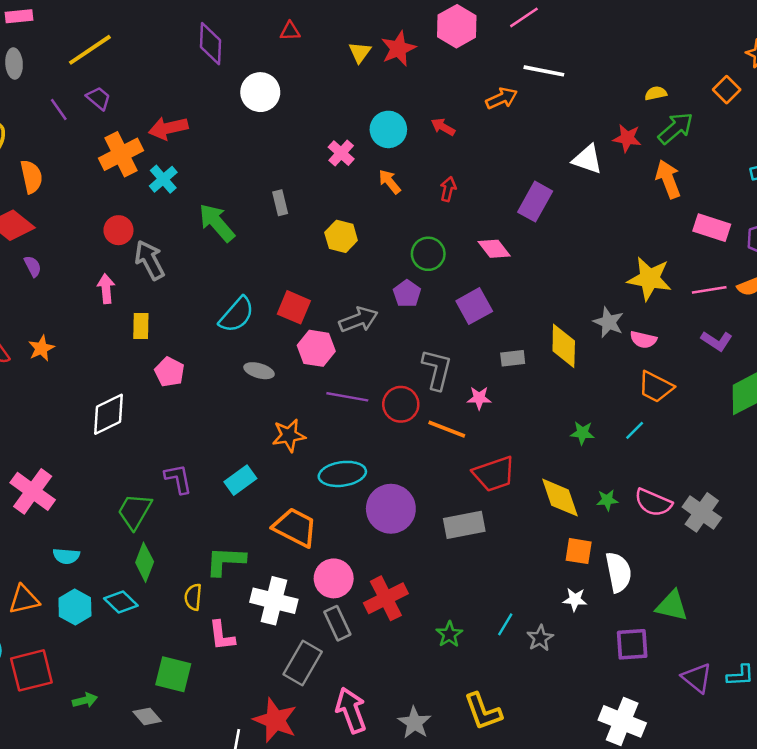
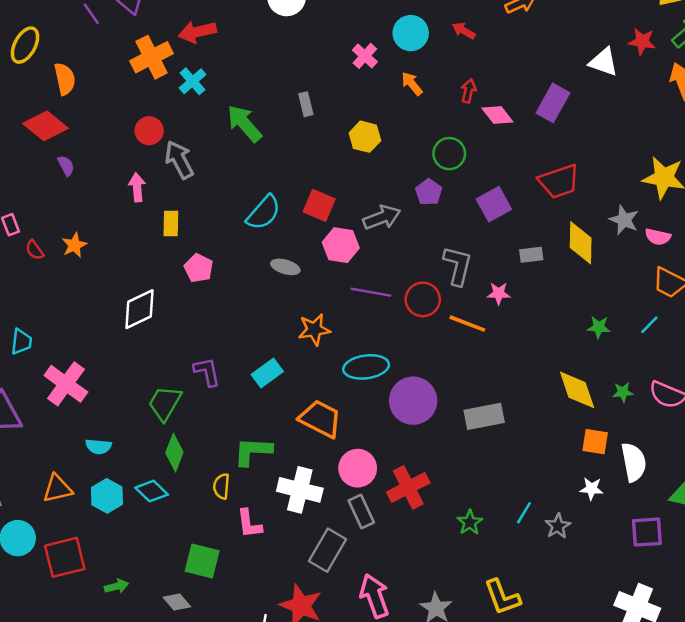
pink diamond: (494, 249) -> (497, 115), moved
red trapezoid: (494, 474) -> (559, 181), moved

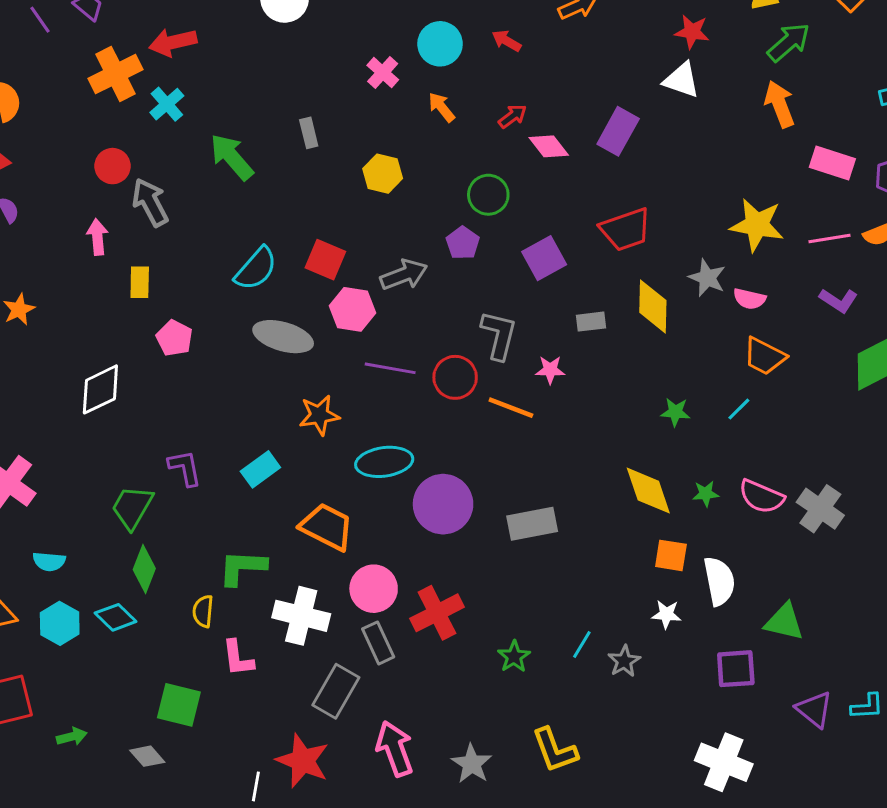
red star: (642, 41) -> (692, 32), moved
red arrow: (469, 91) -> (512, 116), turned 40
gray ellipse: (285, 267) -> (283, 337), size x1.6

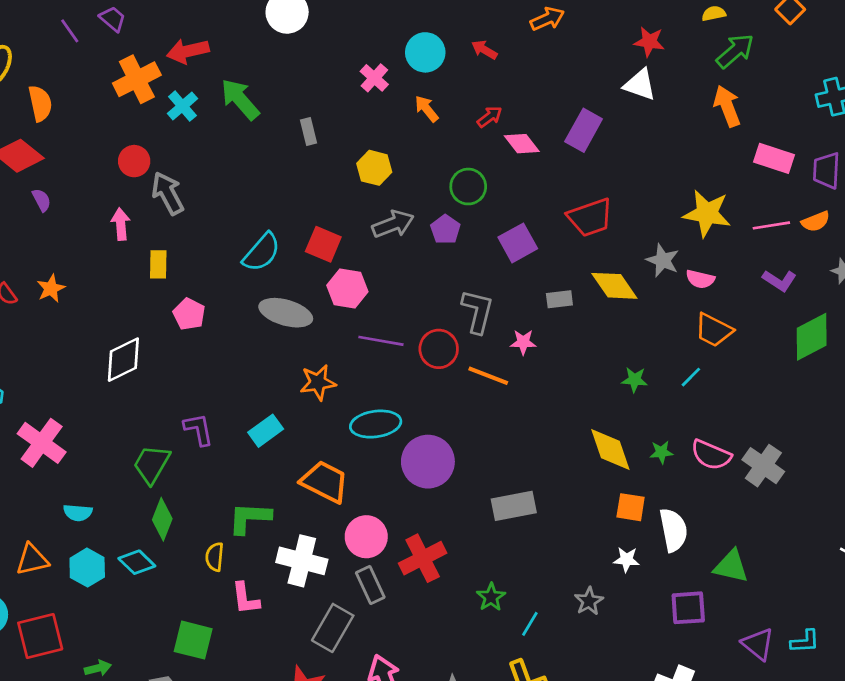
green arrow: (232, 157) -> (240, 99), moved
gray arrow: (404, 275) -> (393, 224), moved
yellow diamond: (653, 306) -> (614, 286), turned -36
gray rectangle: (532, 524) -> (514, 506), moved
cyan line: (582, 645) -> (530, 624), moved

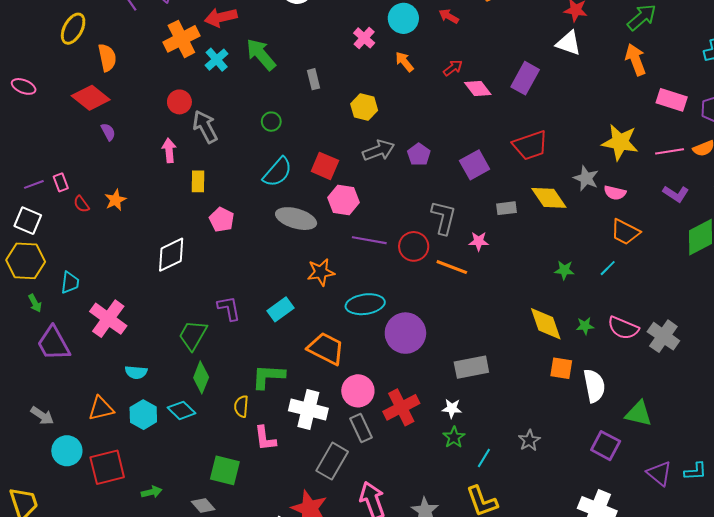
green circle: (468, 187) -> (271, 122), moved, size x0.7
white star: (626, 560) -> (452, 408), moved
purple square: (688, 608) -> (606, 446), turned 32

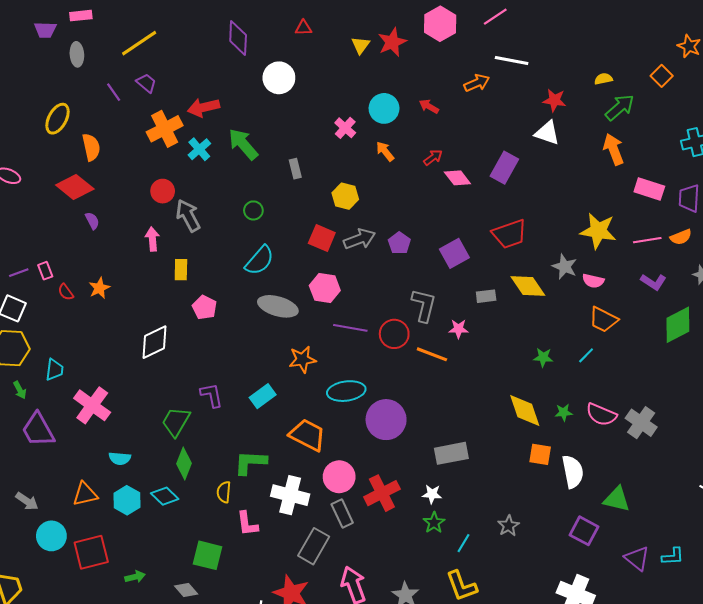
red square: (325, 166) -> (322, 238), moved

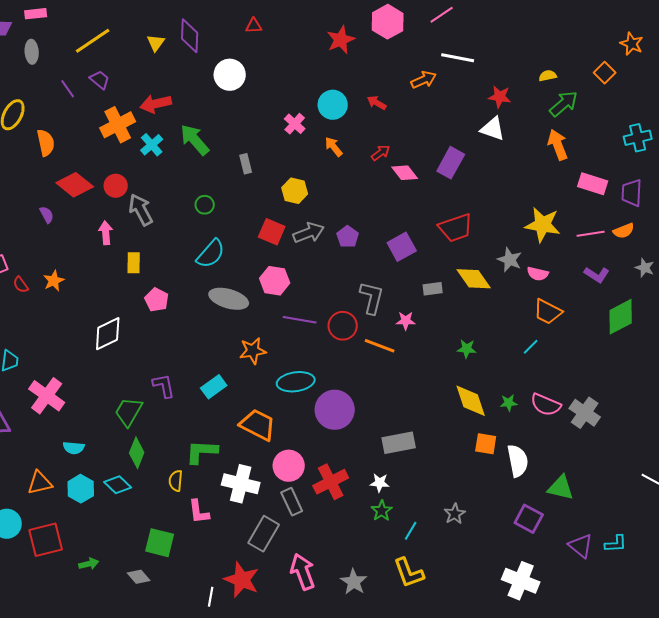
yellow triangle: (361, 45) -> (156, 43), moved
red diamond: (75, 187) -> (75, 185), moved
green star: (543, 357) -> (467, 349), moved

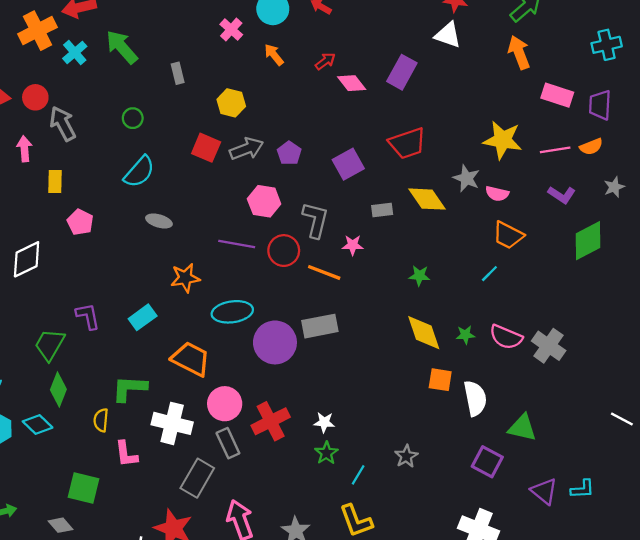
gray star: (645, 268) -> (614, 187), turned 30
pink hexagon: (275, 281) -> (264, 201), moved
gray ellipse: (229, 299) -> (159, 221), size x0.6
gray rectangle: (399, 443) -> (320, 326), moved

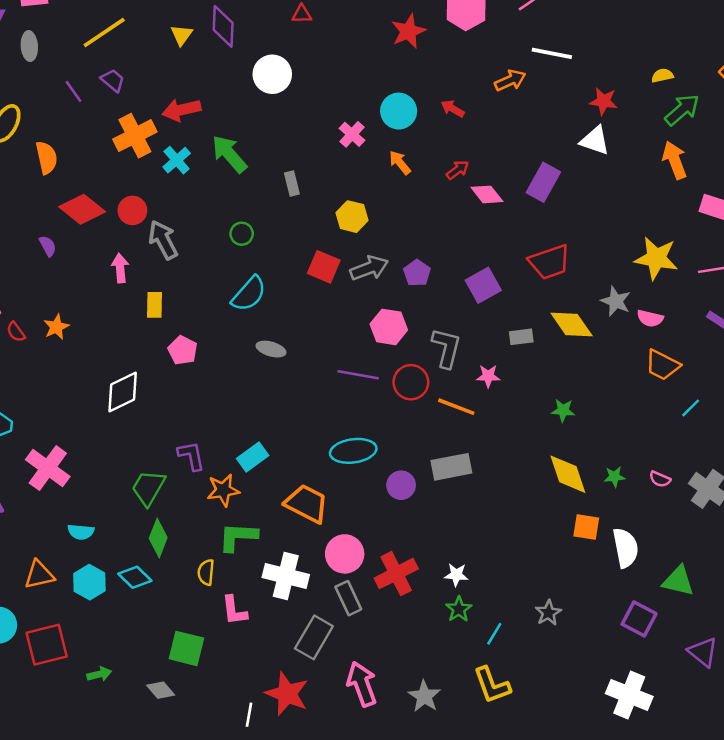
cyan line: (489, 274) -> (691, 408), moved
orange star: (185, 278) -> (223, 490), moved
pink semicircle: (506, 337) -> (660, 479), size x0.6
purple circle: (275, 342) -> (401, 485), size x0.6

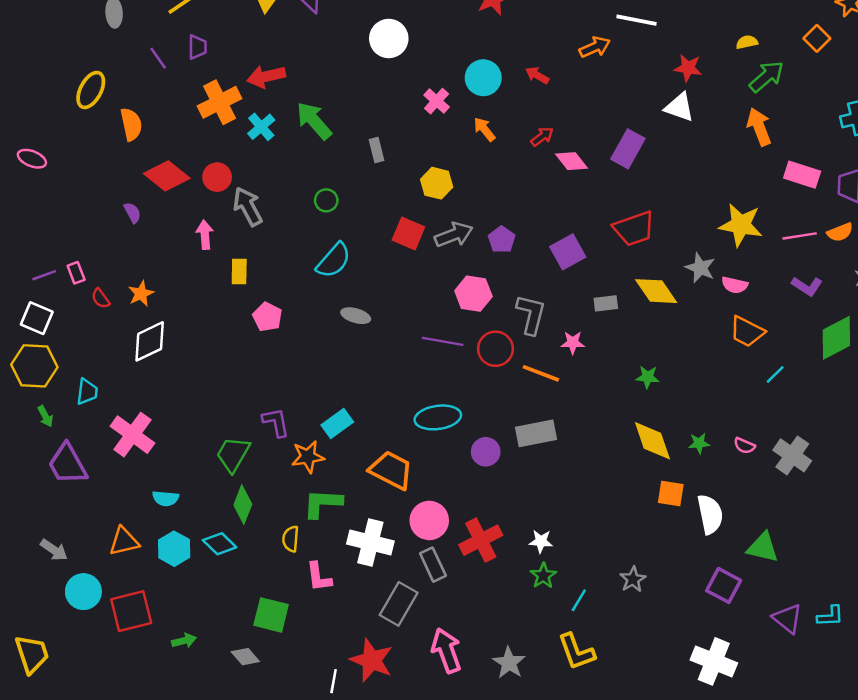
white circle: (272, 74) -> (389, 38), moved
purple trapezoid: (113, 80) -> (197, 47), turned 50
white diamond: (123, 392) -> (150, 341), moved

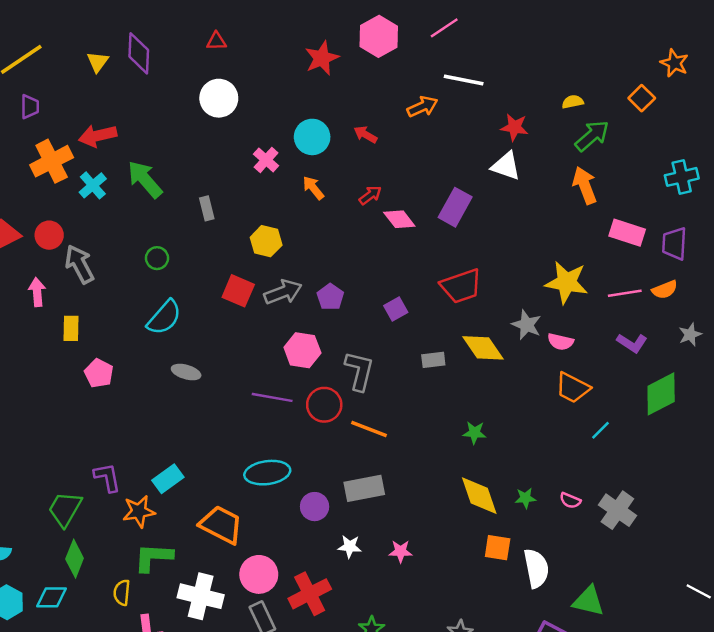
purple square: (568, 252) -> (396, 309), size x0.7
pink star: (573, 343) -> (401, 551), moved
white star: (541, 541) -> (350, 547), moved
cyan diamond: (220, 544) -> (52, 597), turned -44

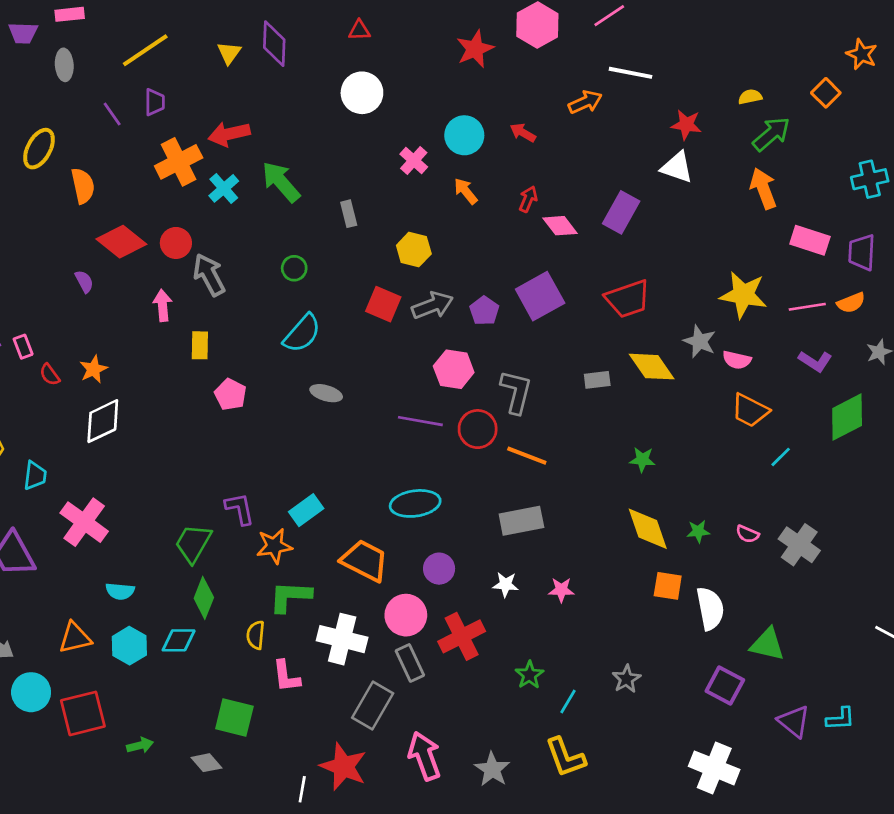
red arrow: (370, 195) -> (528, 199), turned -30
purple square: (396, 309) -> (540, 296), moved, size x1.8
purple circle: (315, 507) -> (439, 569), moved

